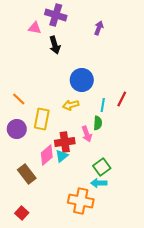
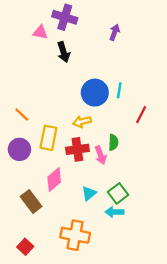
cyan line: (103, 105) -> (119, 90), moved
red cross: (65, 142) -> (77, 149), moved
cyan triangle: (62, 156) -> (89, 193), moved
orange cross: (81, 201) -> (75, 235), moved

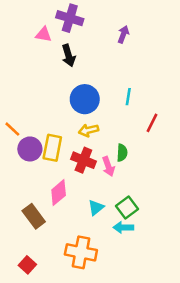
blue circle: (95, 93) -> (85, 99), moved
orange line: (22, 115) -> (12, 129), moved
purple circle: (19, 149) -> (30, 149), moved
red cross: (77, 149) -> (83, 160), turned 30

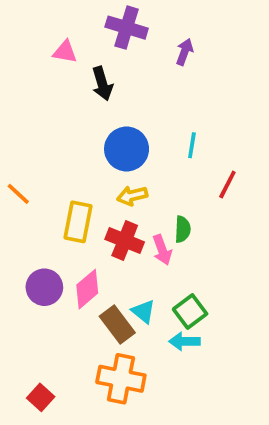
purple cross: (70, 18) -> (127, 28), moved
purple circle: (30, 149) -> (44, 287), moved
cyan triangle: (96, 208) -> (143, 311), turned -42
brown rectangle: (34, 216) -> (117, 325), moved

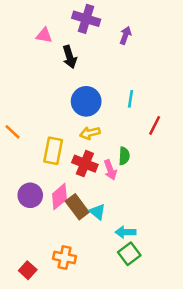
green square: (190, 311) -> (129, 254), moved
brown rectangle: (117, 325) -> (77, 207), moved
orange cross: (121, 379) -> (65, 258), moved, size x0.7

